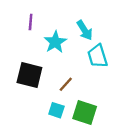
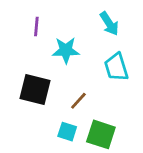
cyan arrow: (85, 30) -> (109, 24), moved
cyan star: (55, 42) -> (66, 50), turned 30

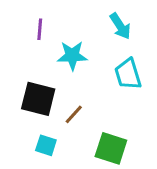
brown line: (78, 101) -> (74, 114), moved
cyan square: (67, 132) -> (46, 145), moved

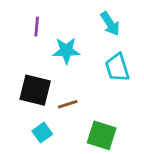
brown line: (74, 114) -> (68, 104), turned 30
cyan square: (46, 145) -> (42, 133), turned 36

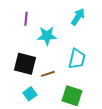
cyan arrow: (110, 24) -> (78, 17), turned -114
cyan trapezoid: (117, 68) -> (77, 59), moved, turned -150

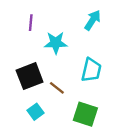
black square: (25, 64) -> (30, 76), turned -35
brown line: (48, 74) -> (57, 88), turned 56

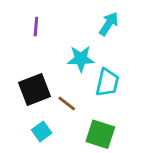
cyan star: (56, 43) -> (81, 59), moved

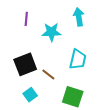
cyan arrow: (109, 24) -> (79, 17), turned -42
cyan star: (81, 59) -> (51, 32), moved

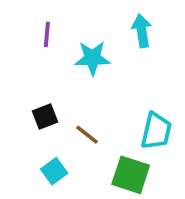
cyan trapezoid: (78, 59) -> (156, 131), moved
black square: (25, 64) -> (45, 116), size x0.6

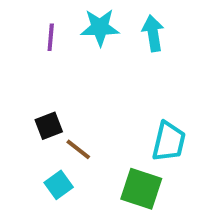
cyan star: (92, 58) -> (100, 27), moved
brown line: (87, 135) -> (78, 149), moved

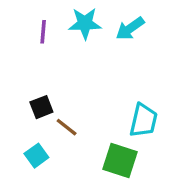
cyan arrow: (153, 33) -> (130, 28), turned -116
cyan square: (59, 185) -> (36, 156), moved

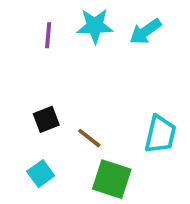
brown line: (67, 127) -> (89, 138), moved
green square: (120, 161) -> (112, 179), moved

